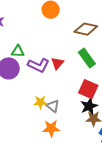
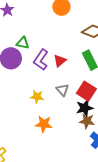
purple L-shape: (38, 65) -> (41, 60), turned 90
gray triangle: (53, 106) -> (62, 90), moved

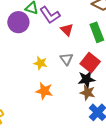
purple L-shape: (41, 60) -> (50, 15), moved, turned -75
red triangle: (60, 61) -> (67, 30), turned -40

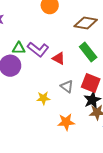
orange star: (44, 91) -> (66, 122), moved

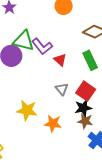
green triangle: (19, 48) -> (24, 41), size x1.6
yellow star: (43, 98) -> (27, 110), moved, size x1.5

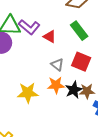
black star: (83, 108) -> (74, 90), moved
orange star: (53, 123) -> (56, 85), moved

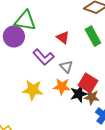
purple L-shape: (29, 27) -> (43, 57), moved
red square: (81, 62) -> (88, 83), moved

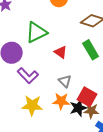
green triangle: (25, 21) -> (36, 32), moved, turned -35
purple L-shape: (43, 57) -> (28, 76), moved

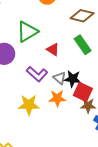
purple L-shape: (28, 76) -> (37, 74), moved
black star: (78, 108) -> (73, 79), moved, turned 30

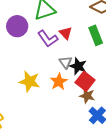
purple L-shape: (37, 74) -> (48, 39), moved
orange star: (57, 98) -> (59, 82), turned 30

